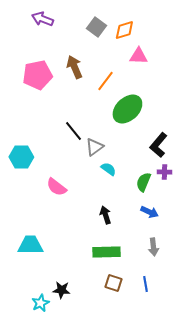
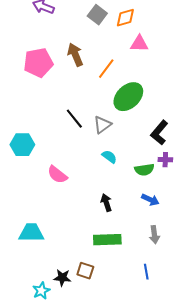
gray triangle: (94, 147) -> (102, 125), moved
green semicircle: (143, 182) -> (144, 170), turned -120
brown square: (113, 283) -> (85, 271), moved

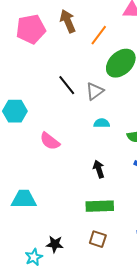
cyan semicircle: (109, 157) -> (102, 123), turned -35
brown square: (85, 271) -> (98, 239), moved

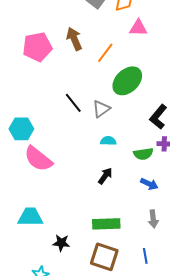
pink semicircle: (50, 141) -> (38, 159), moved, size x1.4
black arrow: (99, 169) -> (105, 176), moved, turned 54
brown square: (98, 239) -> (104, 257), size x1.6
black star: (55, 244) -> (61, 243), moved

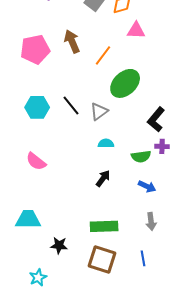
cyan hexagon: (21, 129) -> (37, 107), moved
pink semicircle: (38, 159) -> (36, 161), size x0.7

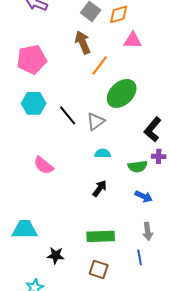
brown arrow: (72, 41) -> (83, 42), moved
cyan hexagon: (37, 107) -> (34, 103), moved
pink semicircle: (36, 161) -> (44, 165), moved
blue line: (143, 258) -> (140, 257), moved
brown square: (102, 259) -> (99, 269), size x0.7

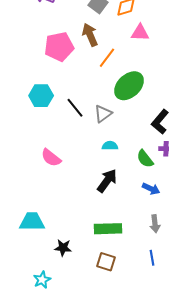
pink pentagon: (32, 59) -> (59, 47), moved
green semicircle: (138, 166) -> (145, 159), turned 60
black arrow: (100, 188) -> (107, 181), size x1.4
blue line: (140, 257) -> (152, 258), moved

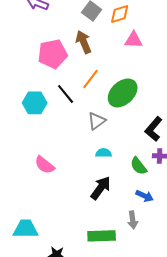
orange line: (107, 58) -> (91, 79), moved
black line: (75, 108) -> (66, 94), moved
gray arrow: (155, 224) -> (133, 220), moved

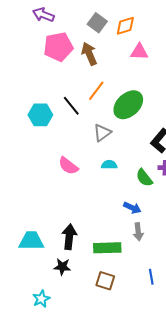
pink pentagon: (53, 54) -> (58, 47), moved
pink semicircle: (45, 165) -> (68, 166), moved
black arrow: (101, 188) -> (69, 237), moved, turned -30
blue arrow: (145, 196) -> (132, 208), moved

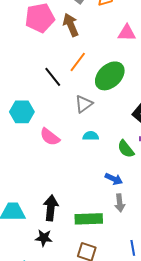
pink triangle: (139, 52) -> (127, 33), moved
cyan hexagon: (40, 115) -> (22, 112), moved

